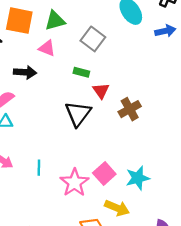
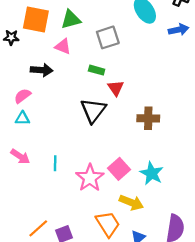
gray square: (93, 39) -> (108, 37), turned 35
brown cross: (130, 109) -> (148, 118), moved, turned 30
cyan star: (138, 178) -> (152, 173), turned -30

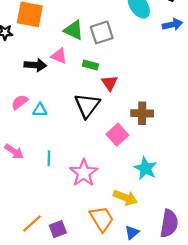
green triangle: (71, 20) -> (74, 30), moved, turned 40
pink triangle: (63, 46) -> (59, 56), moved
pink semicircle: (22, 96) -> (20, 102), moved
cyan triangle: (22, 118) -> (40, 110), moved
pink square: (119, 169) -> (117, 135), moved

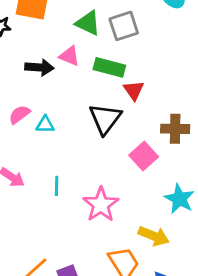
green rectangle: (90, 65) -> (109, 67), size x1.5

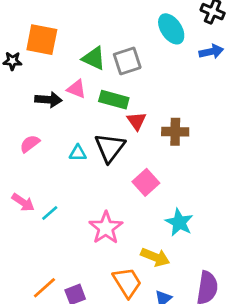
cyan triangle: (45, 125) -> (78, 153), moved
brown cross: (175, 129) -> (175, 132), moved
cyan line: (57, 186) -> (50, 213), moved, turned 48

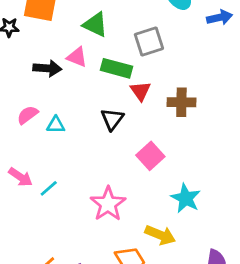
gray square: (127, 61) -> (149, 41), moved
black triangle: (110, 148) -> (112, 119), size x0.7
cyan triangle: (78, 153) -> (56, 125), moved

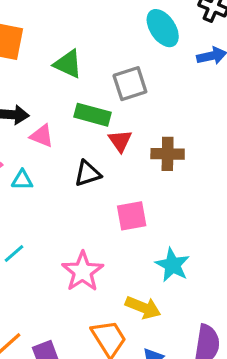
pink triangle: (77, 57) -> (42, 136), moved
black triangle: (112, 119) -> (88, 173), turned 35
pink square: (150, 156) -> (132, 216), turned 32

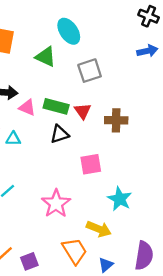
cyan ellipse: (163, 28) -> (69, 31), moved
green rectangle: (92, 115) -> (56, 106), moved

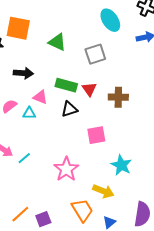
cyan ellipse: (69, 31) -> (110, 20), moved
pink triangle: (27, 108) -> (40, 97), moved

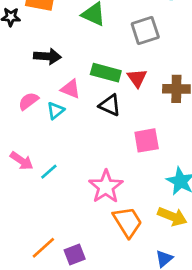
black triangle: (69, 109) -> (110, 105), turned 42
cyan triangle: (29, 113) -> (56, 111), turned -40
yellow arrow: (103, 191) -> (172, 216), moved
orange trapezoid: (82, 210) -> (128, 222), moved

